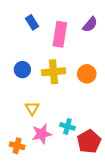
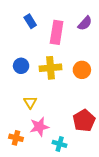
cyan cross: (67, 126) -> (60, 144), moved
red pentagon: (89, 141) -> (84, 121), moved

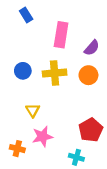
blue rectangle: (30, 21) -> (26, 15), moved
purple semicircle: (85, 23) -> (92, 48), moved
cyan cross: (60, 144) -> (76, 157), moved

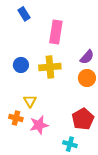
purple semicircle: (92, 48) -> (87, 57), moved
orange circle: (88, 75) -> (87, 78), moved
orange cross: (17, 149) -> (16, 118), moved

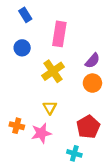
blue circle: (21, 65) -> (22, 48), moved
yellow cross: (50, 67) -> (53, 71), turned -30
yellow triangle: (30, 101) -> (50, 108), moved

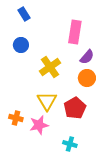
pink rectangle: (59, 34) -> (75, 32), moved
yellow triangle: (50, 108) -> (47, 101), size x1.5
red pentagon: (88, 127) -> (75, 108), moved

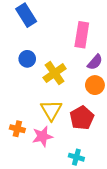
blue rectangle: (24, 14) -> (26, 15), size x1.5
blue circle: (21, 45) -> (27, 59), moved

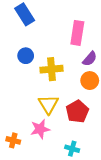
yellow cross: (55, 73) -> (51, 69), turned 30
orange cross: (17, 129) -> (13, 140), moved

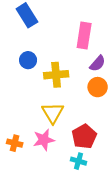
red pentagon: (77, 112) -> (84, 136), moved
orange cross: (13, 140) -> (15, 143), moved

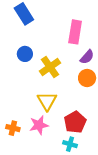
yellow cross: (56, 75) -> (50, 67), turned -30

